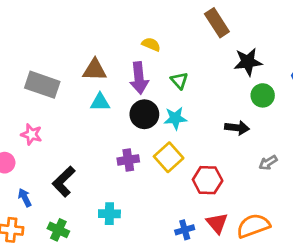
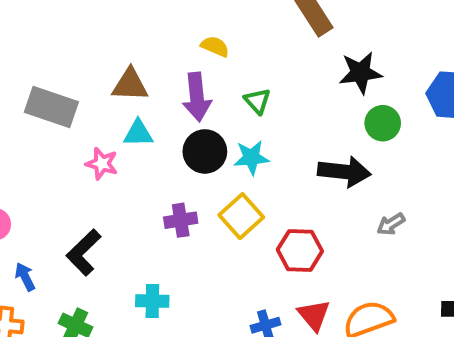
black arrow: (237, 128) -> (344, 172), size x1.4
pink star: (31, 134) -> (102, 164), moved

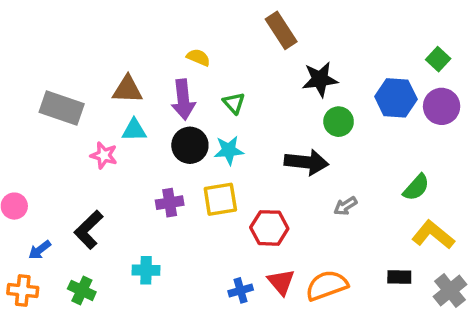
yellow square: (241, 216) -> (220, 199), turned 33
blue arrow: (25, 277) -> (40, 250), turned -100

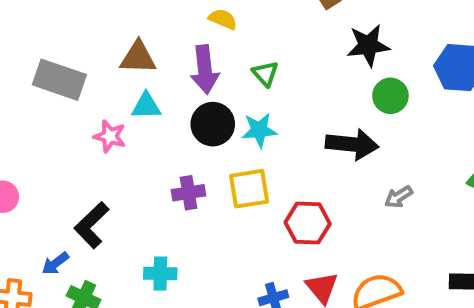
blue arrow: (40, 250) -> (55, 263), moved

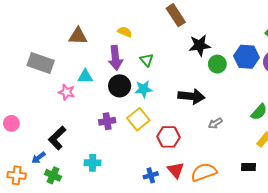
brown triangle: (138, 57) -> (78, 36), moved
green circle: (390, 96) -> (217, 64), moved
yellow square: (249, 189) -> (138, 119), turned -30

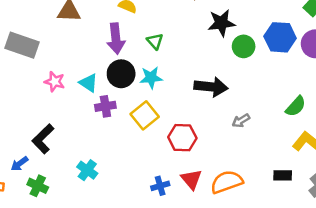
cyan triangle: (85, 77) -> (89, 83), moved, turned 35
purple cross: (107, 121) -> (105, 106), moved
cyan cross: (93, 163) -> (87, 170), turned 35

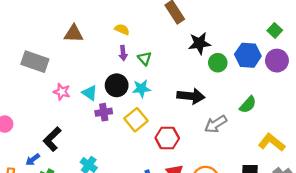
purple arrow: (116, 39) -> (123, 53), moved, size x0.6
green semicircle: (296, 106) -> (248, 105), moved
gray arrow: (241, 121) -> (216, 124), size x1.5

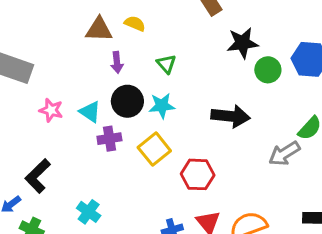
brown triangle: (74, 34) -> (99, 29), moved
purple arrow: (123, 53) -> (117, 62), moved
gray arrow: (216, 124) -> (284, 154), moved

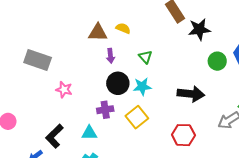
black star: (242, 43) -> (199, 29), moved
cyan triangle: (90, 112) -> (89, 133), moved, turned -35
red hexagon: (198, 174) -> (183, 135), moved

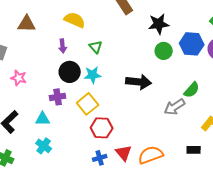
yellow semicircle: (123, 28) -> (75, 20), size x1.5
black star: (199, 29) -> (159, 24), moved
brown triangle: (98, 33) -> (27, 24), moved
red hexagon: (183, 135) -> (102, 128), moved

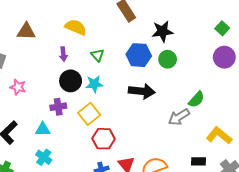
blue hexagon: (192, 44) -> (139, 55), moved

